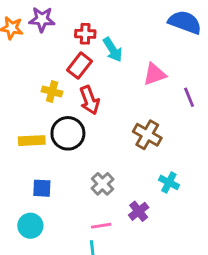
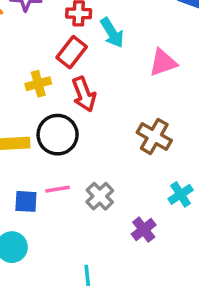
yellow cross: (52, 92) -> (38, 84), turned -30
cyan cross: (169, 182) -> (181, 194), turned 30
pink line: (101, 226) -> (58, 189), moved

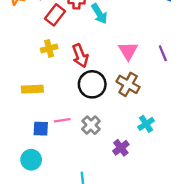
red rectangle: (72, 52) -> (55, 15), moved
pink triangle: (163, 63) -> (128, 51), moved, turned -42
black circle: (58, 135) -> (92, 84), moved

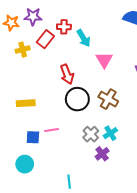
yellow cross: (49, 48) -> (23, 50), moved
pink triangle: (128, 51) -> (104, 60), moved
cyan cross: (146, 124) -> (110, 133), moved
gray cross: (91, 125) -> (91, 134), moved

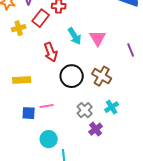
cyan arrow: (84, 38) -> (75, 36), moved
red arrow: (67, 74) -> (51, 52), moved
cyan cross: (110, 133) -> (112, 107), moved
cyan circle: (25, 164) -> (49, 139), moved

